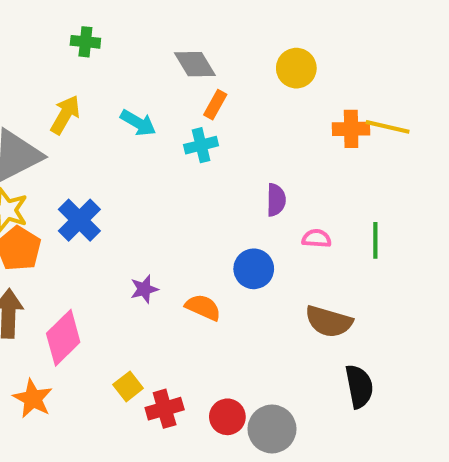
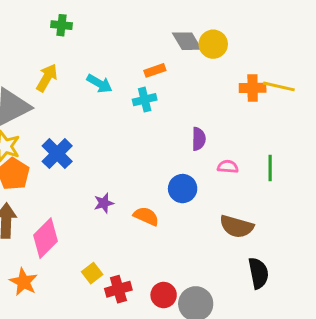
gray diamond: (195, 64) -> (187, 41), moved
orange rectangle: (215, 105) -> (155, 70), turned 42

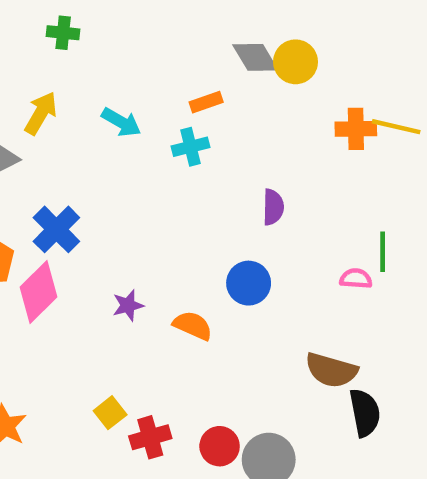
pink semicircle: (228, 167) -> (356, 279), moved
brown semicircle: (237, 226) -> (331, 370), moved
pink diamond: (45, 238) -> (39, 292), moved

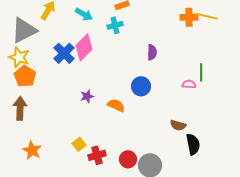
blue cross: (56, 229) -> (64, 53), moved
pink diamond: (39, 292) -> (84, 47), moved
brown semicircle: (331, 370) -> (178, 125), size x0.7

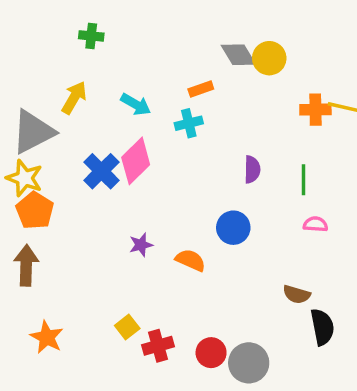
green line: (201, 72) -> (303, 180), moved

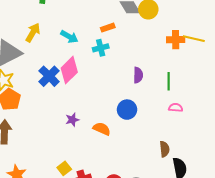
brown semicircle: (297, 294) -> (164, 149), turned -112

